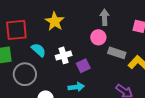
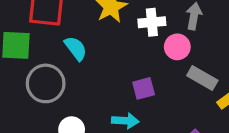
white cross: (64, 55) -> (152, 22), moved

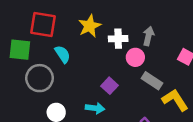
purple square: (144, 88) -> (109, 86), turned -35

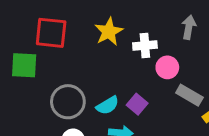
gray arrow: (148, 36) -> (189, 27), moved
cyan semicircle: (63, 54) -> (108, 105), moved, turned 96
gray circle: (40, 78) -> (68, 102), moved

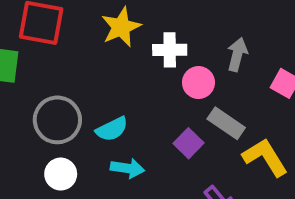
gray arrow: (189, 27) -> (237, 55), moved
purple square: (137, 104) -> (189, 143), moved

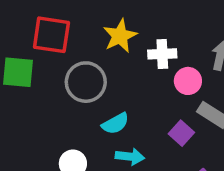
gray circle: (57, 120) -> (86, 82), moved

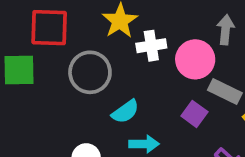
white cross: (162, 54) -> (151, 46), moved
pink circle: (188, 81) -> (195, 59), size x1.4

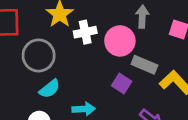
cyan semicircle: (125, 112) -> (50, 89), moved

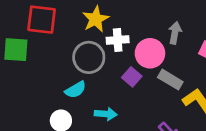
gray circle: (39, 55) -> (89, 57), moved
purple square: (122, 83) -> (132, 77), moved

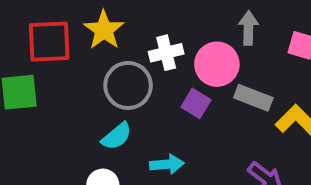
yellow star: (96, 19) -> (104, 30), moved

